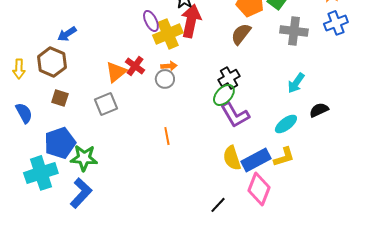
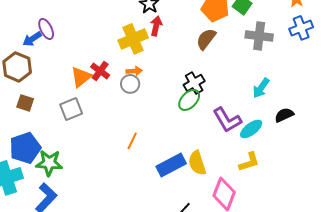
purple ellipse: (151, 21) -> (46, 29), moved
red arrow: (191, 21) -> (156, 26), size x0.6
purple L-shape: (235, 115) -> (227, 120), moved
orange line: (167, 136) -> (132, 141), turned 36
blue rectangle: (256, 160) -> (171, 165), moved

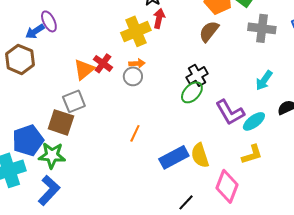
brown square: (25, 103) -> (61, 122), moved, size x1.5

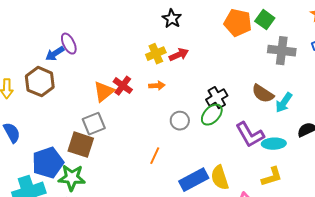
red arrow: (159, 18) -> (179, 55), moved, turned 54
yellow cross: (136, 31) -> (156, 54), size x0.7
brown semicircle: (209, 31) -> (263, 94), moved, turned -95
gray circle: (133, 76) -> (180, 121), moved
cyan ellipse: (254, 121) -> (274, 144), turned 35

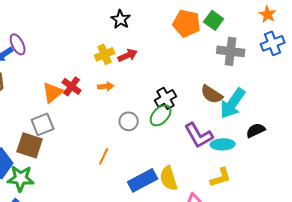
cyan arrow: (284, 103) -> (233, 103), size x1.5

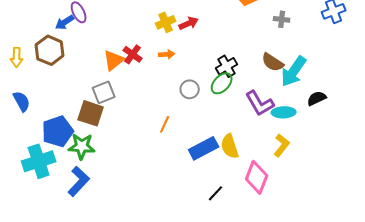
gray cross: (231, 51) -> (282, 19), moved, size x0.6
yellow L-shape: (221, 177) -> (282, 145), turned -35

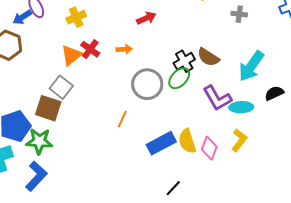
yellow cross: (166, 22) -> (76, 17), moved
brown semicircle: (273, 62) -> (208, 57), moved
gray circle: (190, 89) -> (147, 84), size x1.6
gray square: (104, 92) -> (61, 87), turned -30
pink diamond: (257, 177) -> (209, 148), moved, size x0.7

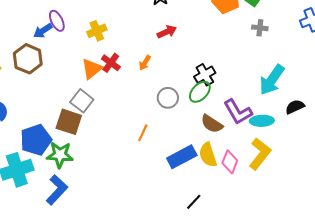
orange arrow: (124, 49) -> (145, 63), turned 126
brown semicircle: (208, 57) -> (212, 124), moved
gray circle: (147, 84) -> (168, 98), size x0.7
yellow L-shape: (239, 140) -> (260, 154), size x1.4

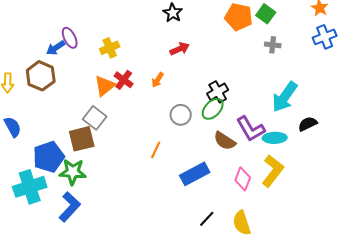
brown square: (69, 122) -> (82, 139), turned -32
yellow semicircle: (208, 155) -> (242, 223), moved

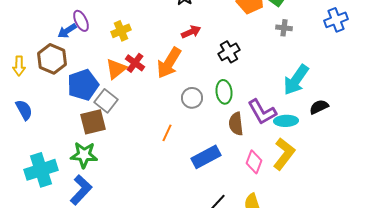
orange arrow: (158, 80) -> (169, 63), size x2.0
black cross: (218, 92) -> (229, 52), moved
green ellipse: (213, 109) -> (224, 92), turned -50
brown semicircle: (225, 141) -> (236, 124), turned 50
blue pentagon: (49, 157) -> (83, 85), moved

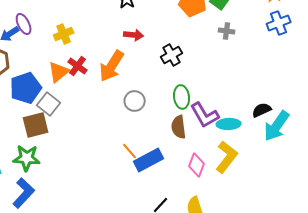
red arrow: (191, 32) -> (134, 35), turned 30
cyan arrow: (296, 80) -> (277, 126), moved
green ellipse: (224, 92) -> (182, 97), moved
orange line: (167, 133) -> (130, 151), moved, turned -66

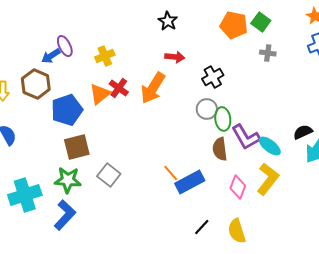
gray circle: (135, 101) -> (207, 109), moved
gray square: (49, 104) -> (109, 175), moved
cyan ellipse: (229, 124) -> (270, 146), turned 40

